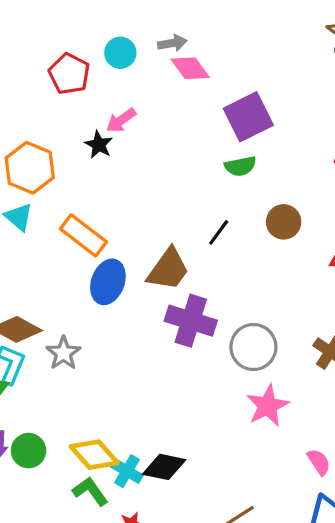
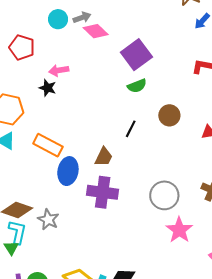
cyan circle: (120, 53) -> (58, 19), moved
pink arrow: (121, 120) -> (59, 70), turned 36
brown trapezoid: (168, 269) -> (104, 157), size x0.7
purple cross: (191, 321) -> (103, 192), moved

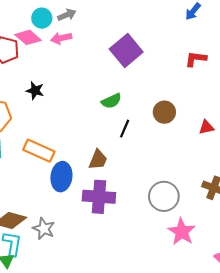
pink diamond: (96, 31) -> (28, 37), moved
pink arrow: (59, 70) -> (61, 38), moved
green semicircle: (137, 86) -> (111, 101), moved

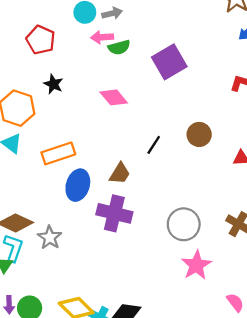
pink diamond: (28, 37) -> (114, 97), moved
black star: (35, 91) -> (53, 84), moved
green semicircle: (111, 101) -> (119, 47), moved
orange rectangle: (39, 151) -> (58, 153), turned -52

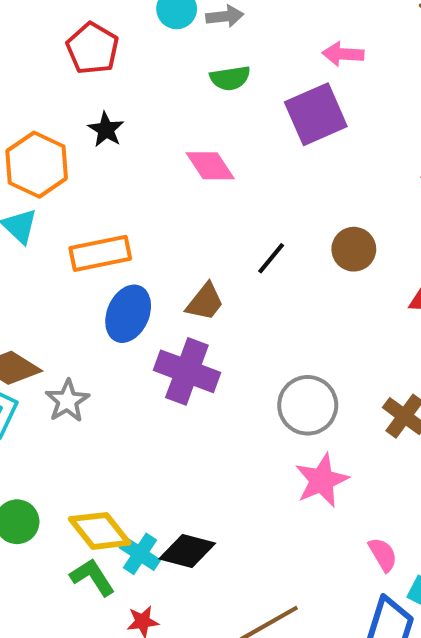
pink arrow: (102, 37) -> (343, 54), moved

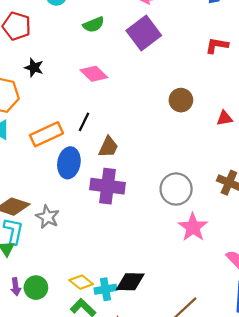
black line: (271, 258) -> (84, 122), moved
yellow diamond: (100, 531) -> (81, 282), size x0.7
cyan cross: (140, 554) -> (105, 289), turned -30

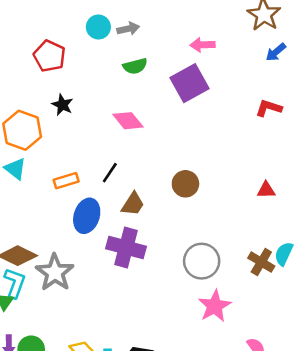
brown circle: (181, 100) -> (185, 184), moved
orange rectangle: (46, 134) -> (66, 181), size x0.7
gray star: (47, 217) -> (55, 272), size x1.4

